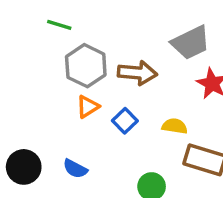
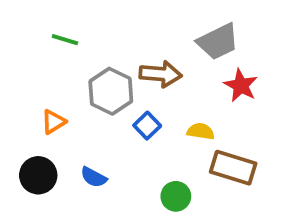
green line: (59, 25) -> (65, 40), moved
gray hexagon: (86, 66) -> (111, 91), moved
orange triangle: (88, 107) -> (54, 122), moved

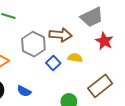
yellow semicircle: (201, 131) -> (75, 58), moved
brown rectangle: (233, 168) -> (100, 86), turned -55

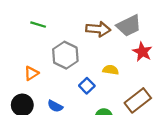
brown arrow: (61, 35) -> (98, 29), moved
blue square: (53, 63) -> (87, 86), moved

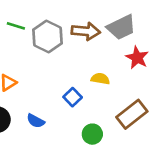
gray hexagon: (65, 55) -> (48, 36), moved

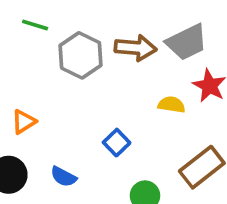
green line: (16, 26) -> (35, 25), moved
yellow semicircle: (100, 79) -> (171, 105), moved

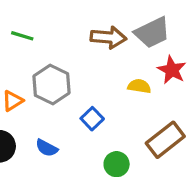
green line: (35, 25) -> (22, 36), moved
gray hexagon: (81, 55) -> (52, 85), moved

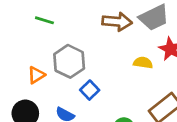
blue square: (92, 119) -> (90, 90), moved

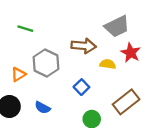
brown arrow: (117, 22) -> (84, 46), moved
blue square: (90, 90) -> (81, 87), moved

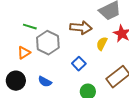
green line: (25, 29) -> (30, 27), moved
yellow semicircle: (108, 64) -> (102, 44), turned -72

